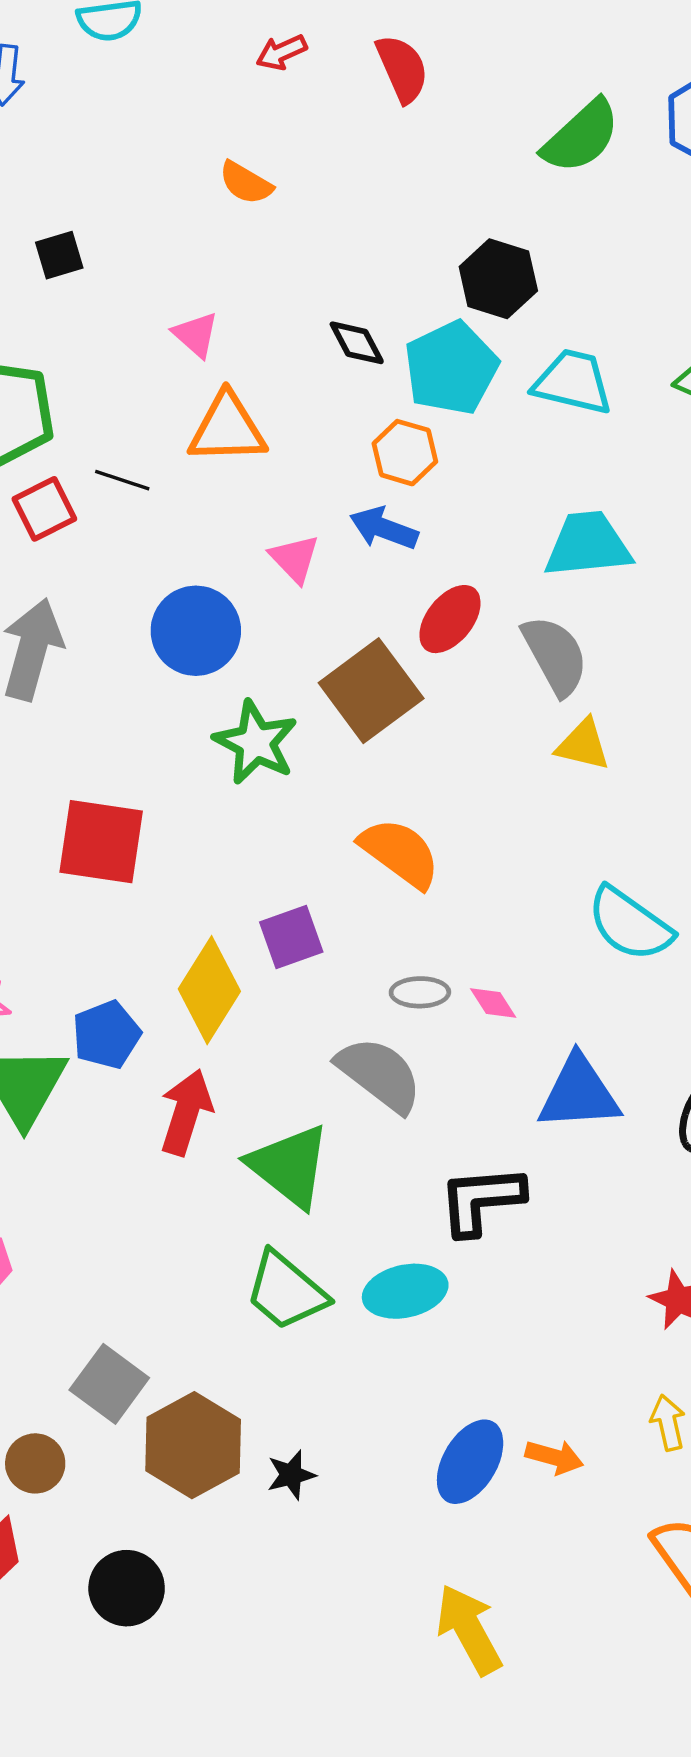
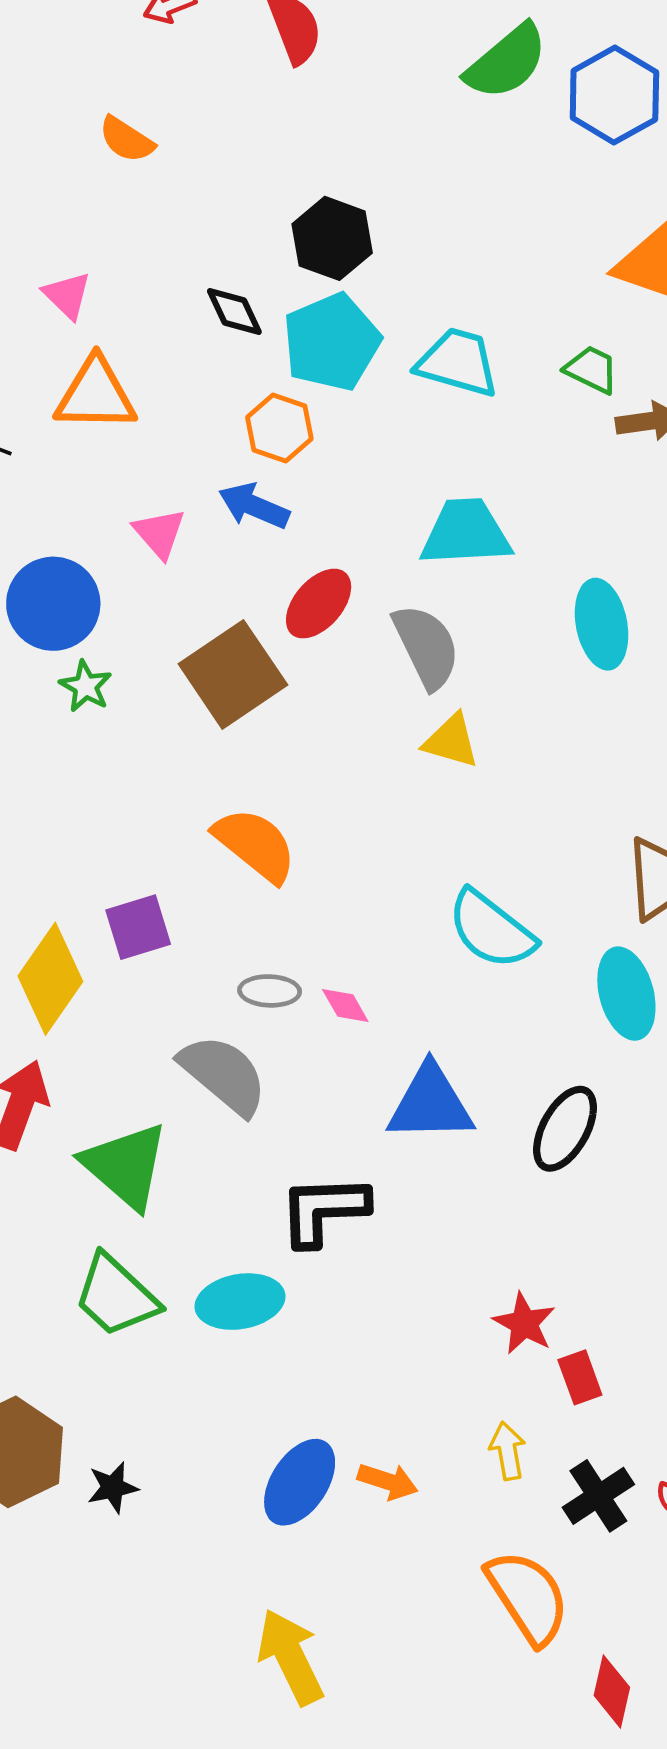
green semicircle: (581, 136) -> (506, 62), moved
black hexagon: (498, 279) -> (332, 238), moved
green star: (256, 742) -> (86, 686), moved, size x0.6

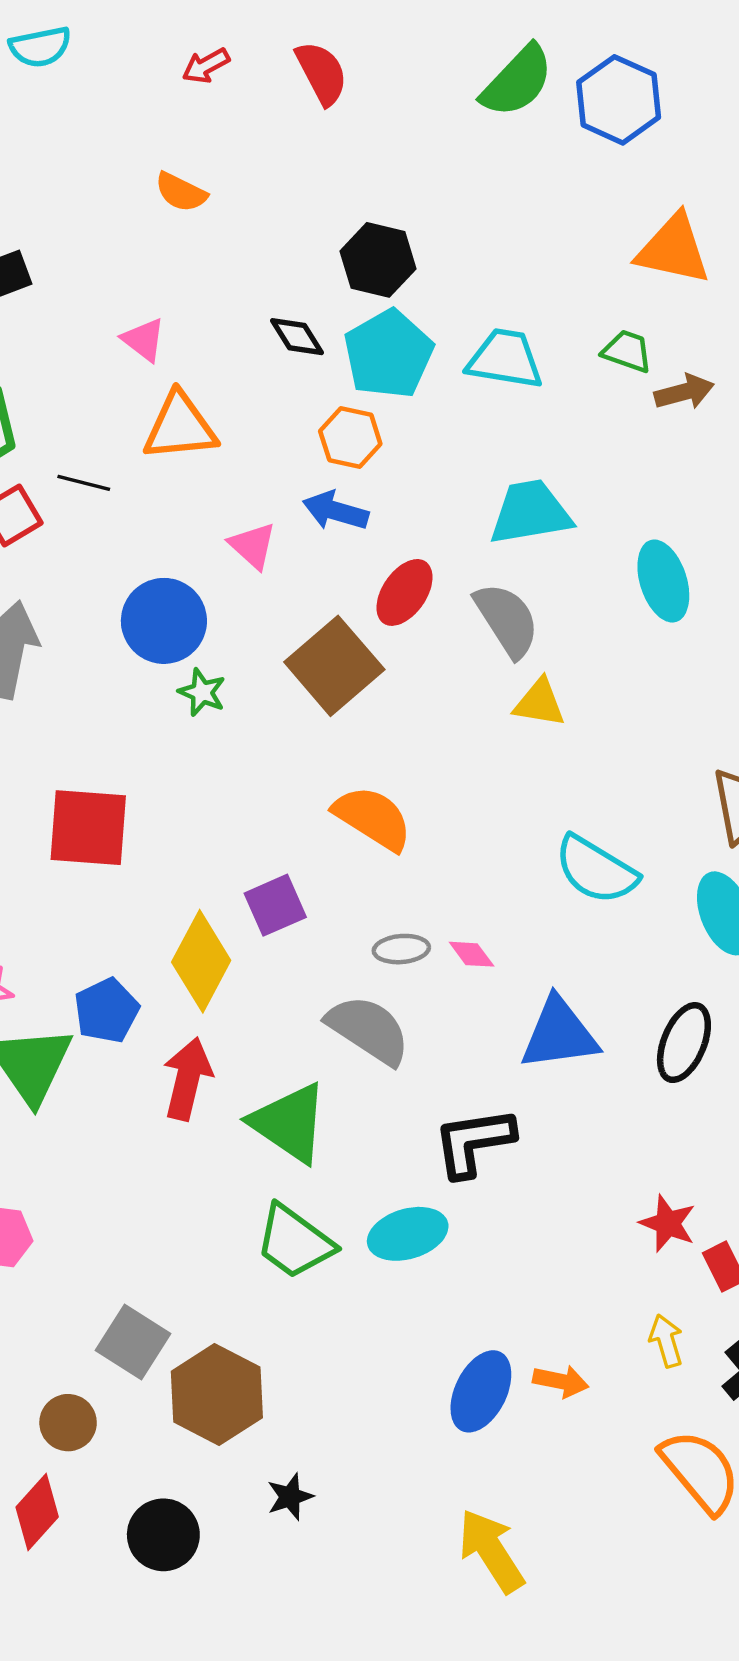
black star: (113, 1487) -> (290, 1497), moved

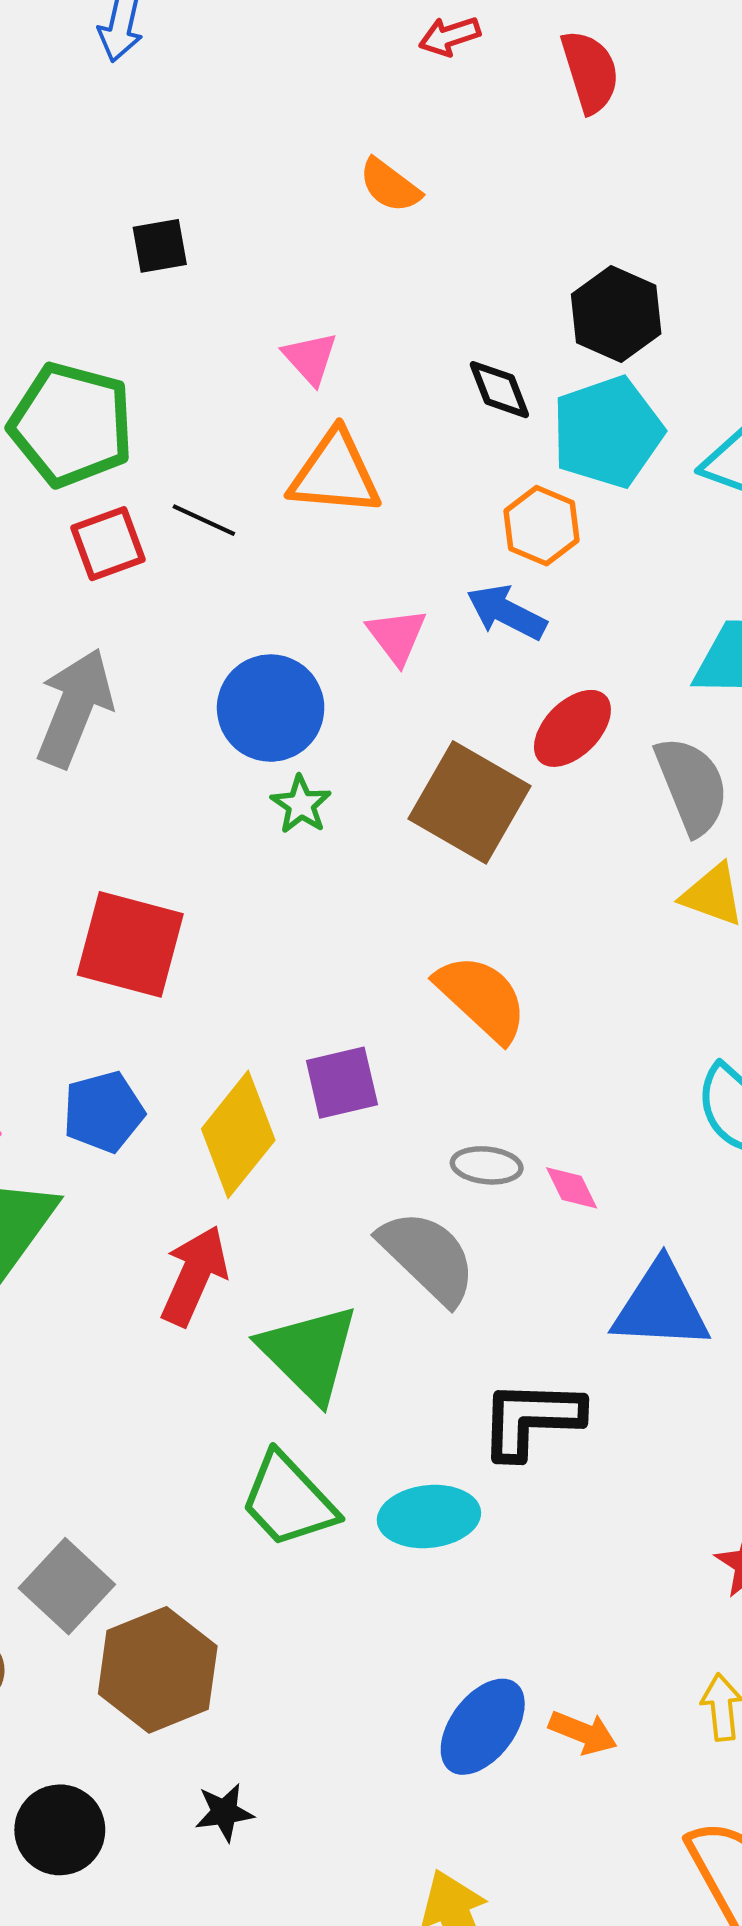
brown square: (334, 666) -> (469, 802), turned -30
blue pentagon: (107, 1011) -> (103, 1112), moved

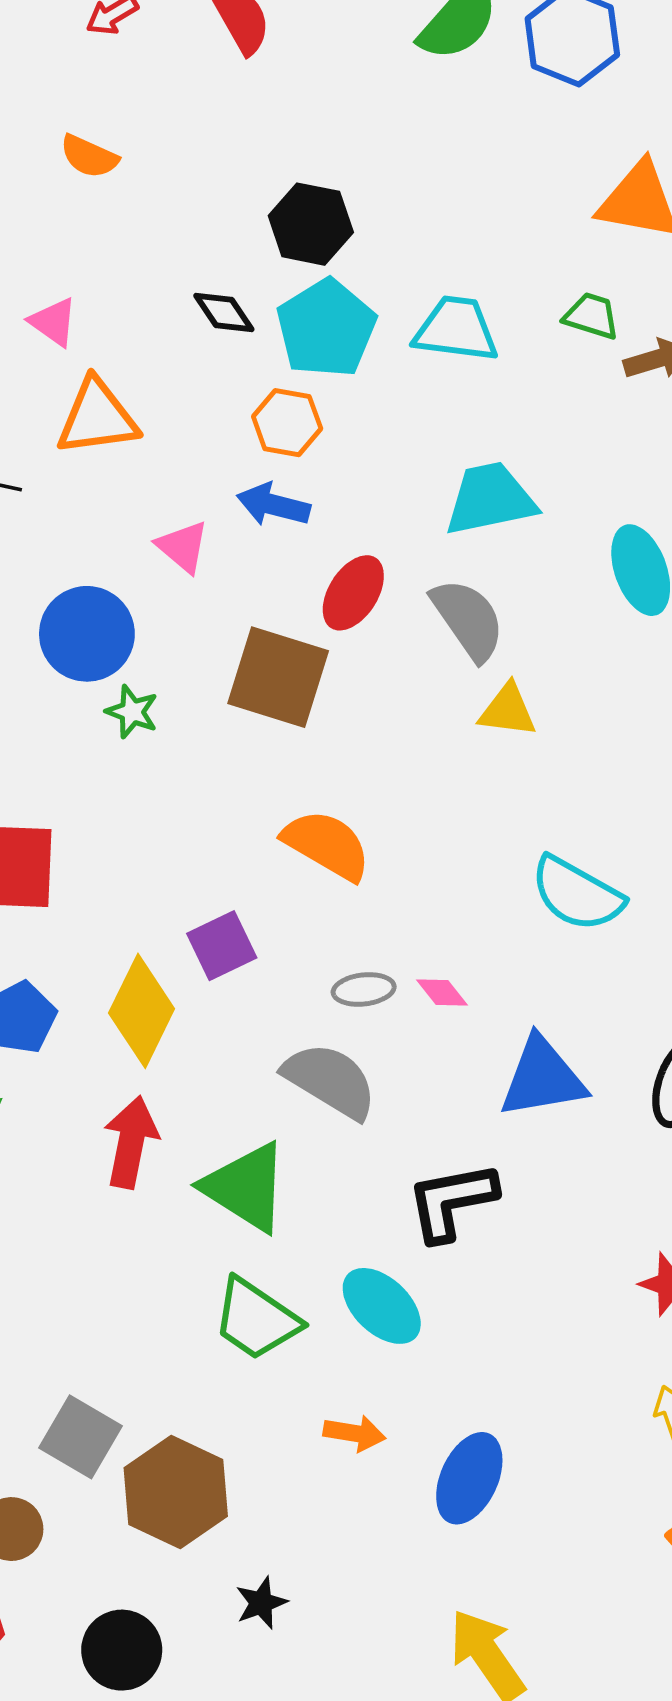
cyan ellipse: (429, 1517) -> (382, 1306), turned 62
orange arrow: (583, 1733) -> (354, 1433), moved

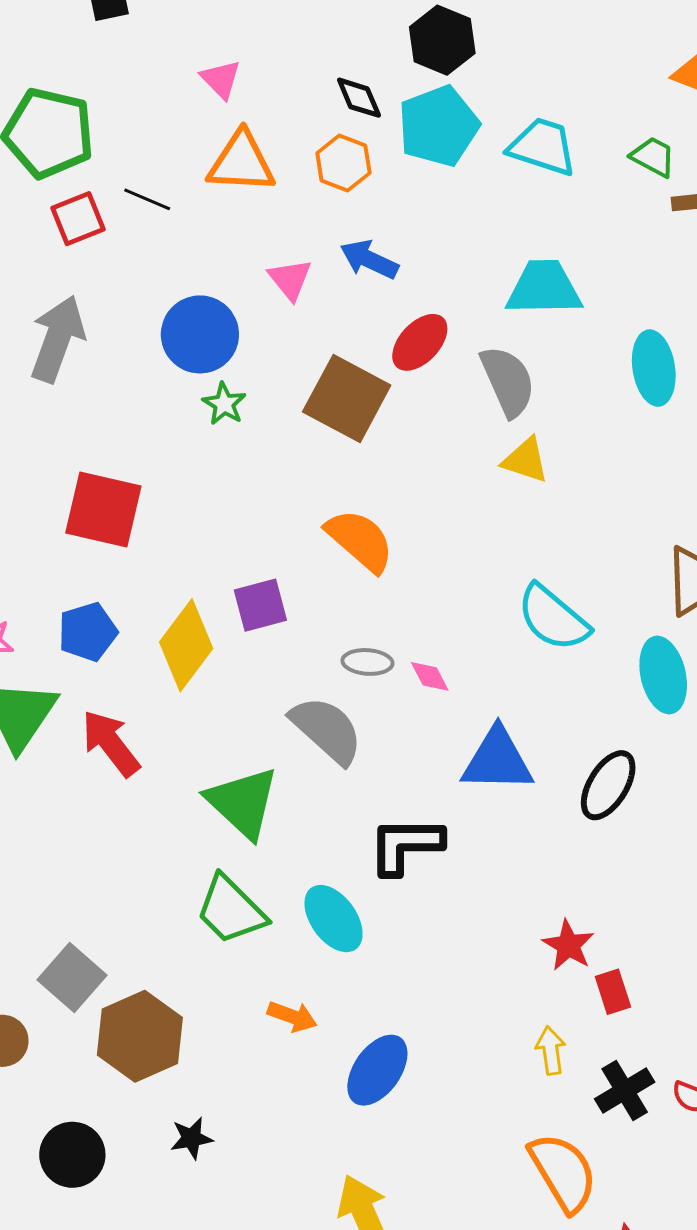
orange hexagon: (287, 423) -> (343, 163), moved
red arrow: (131, 1142) -> (111, 743), moved, turned -60

